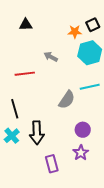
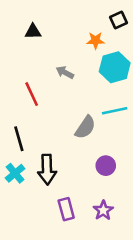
black square: (93, 25) -> (119, 20), moved
red line: (25, 74) -> (32, 94), turned 72
purple star: (81, 153) -> (103, 210), moved

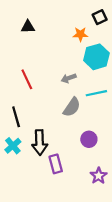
gray arrow: (65, 72) -> (69, 78), moved, turned -48
purple rectangle: (66, 209) -> (56, 164), moved
purple star: (103, 210) -> (99, 176), moved

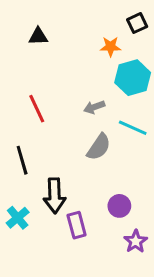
cyan line: (96, 93) -> (133, 128), turned 36
purple circle: (89, 139) -> (119, 206), moved
cyan cross: (13, 146) -> (18, 218), moved

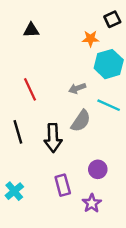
black arrow: (54, 196) -> (53, 138), moved
cyan cross: (18, 218) -> (14, 191), moved
purple star: (136, 241) -> (92, 203), moved

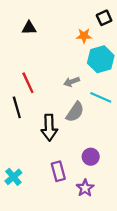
black line: (18, 132) -> (17, 107), moved

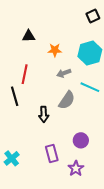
black triangle: (29, 28) -> (29, 36), moved
orange star: (84, 36) -> (55, 50), moved
red line: (28, 83) -> (25, 74), turned 36
black arrow: (49, 128) -> (44, 114), size x0.7

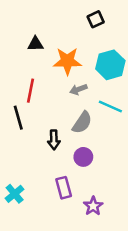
black square: (93, 16) -> (96, 19), moved
orange star: (55, 50) -> (67, 61), size x1.6
purple circle: (81, 140) -> (83, 157), moved

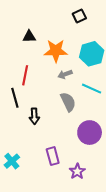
gray semicircle: (82, 123) -> (68, 102), turned -60
black arrow: (54, 140) -> (34, 116), moved
purple circle: (83, 157) -> (90, 133), moved, size x1.5

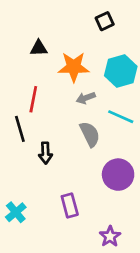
purple star: (77, 171) -> (110, 236), moved

